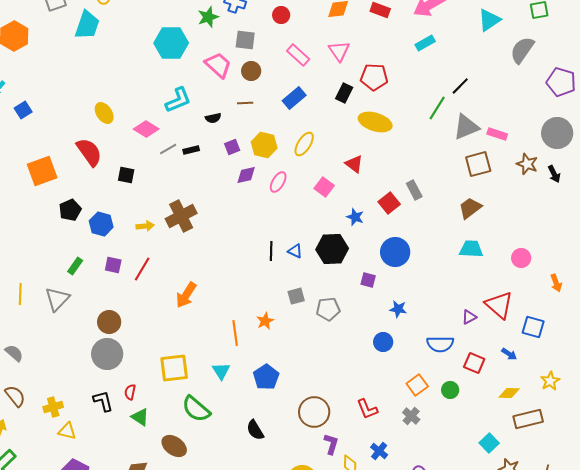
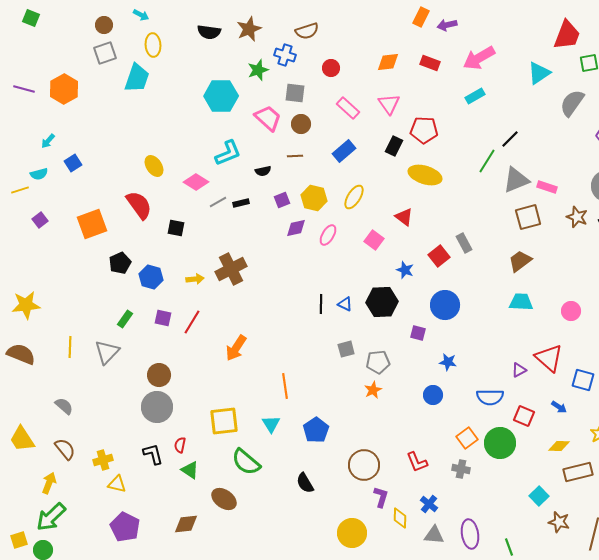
orange star: (265, 321) -> (373, 390), moved
green circle: (450, 390) -> (500, 443), size x1.8
gray cross: (411, 416) -> (461, 469), turned -30

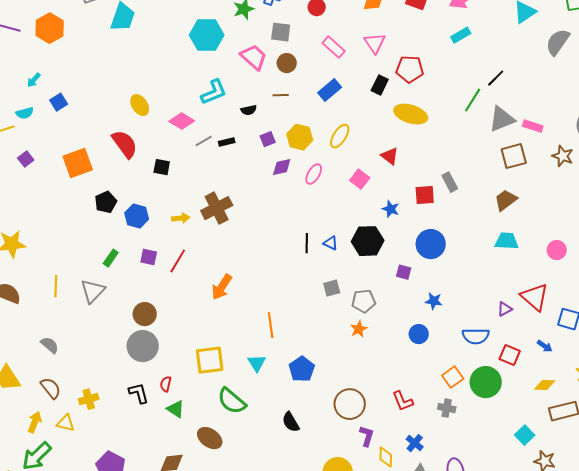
red square: (439, 256) -> (425, 195), turned 35
yellow triangle: (117, 484) -> (66, 423), moved

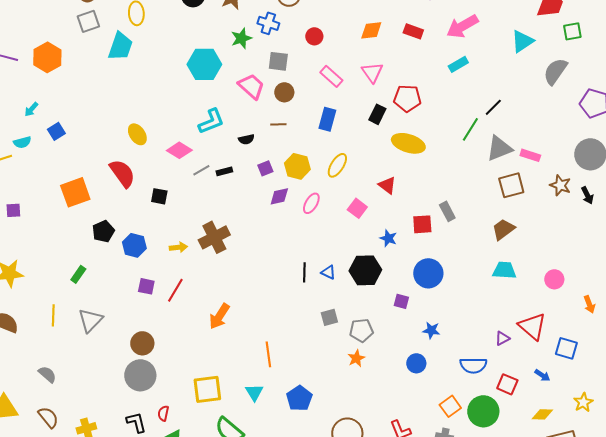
blue rectangle: (330, 90) -> (327, 119), turned -35
purple square: (26, 159) -> (13, 210), moved, turned 35
green rectangle: (111, 258) -> (78, 274), moved

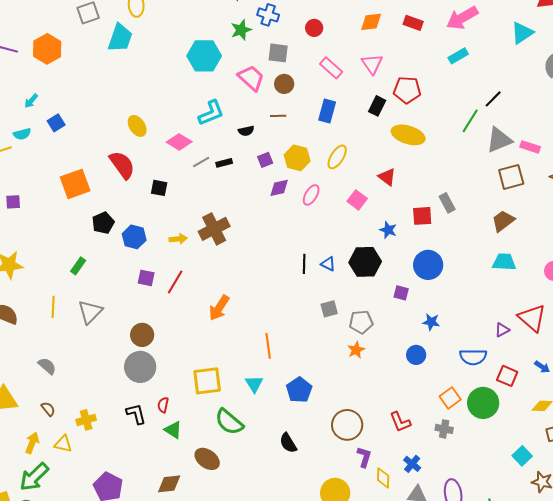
brown semicircle: (48, 417) -> (48, 409), size x0.7

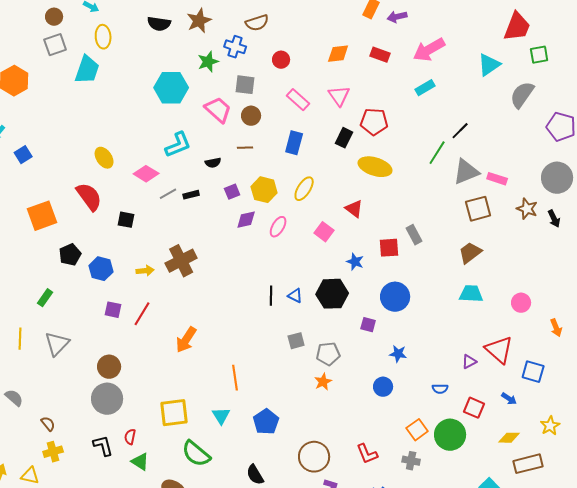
blue semicircle: (473, 357) -> (440, 389), size x0.6
brown semicircle: (48, 409) -> (48, 424), moved

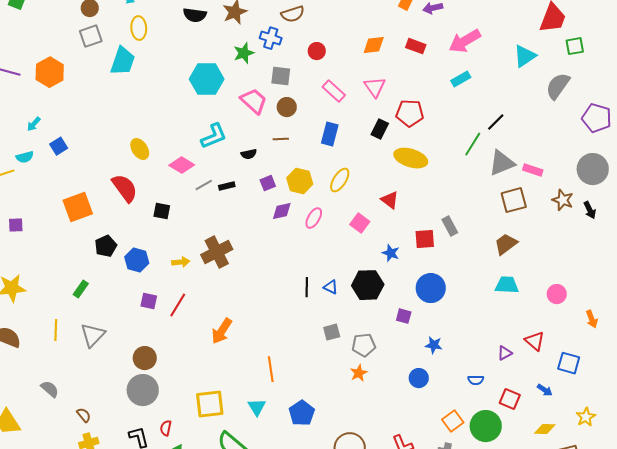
red triangle: (499, 350) -> (535, 341), size x0.7

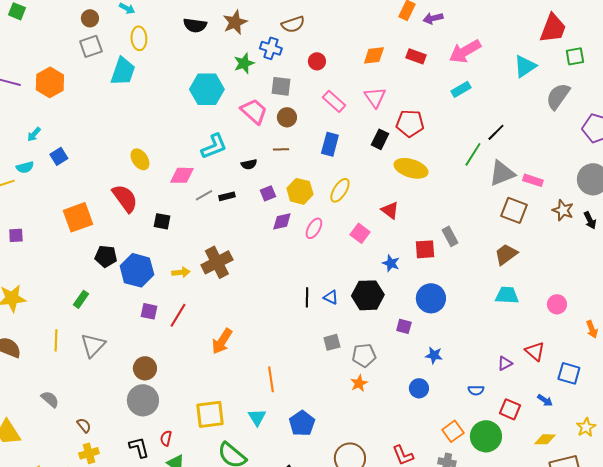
pink diamond: (182, 165) -> (182, 175), turned -30
brown square: (514, 200) -> (514, 210), turned 36
black pentagon: (106, 246) -> (106, 256), turned 30
blue hexagon: (137, 260) -> (137, 270), size x1.4

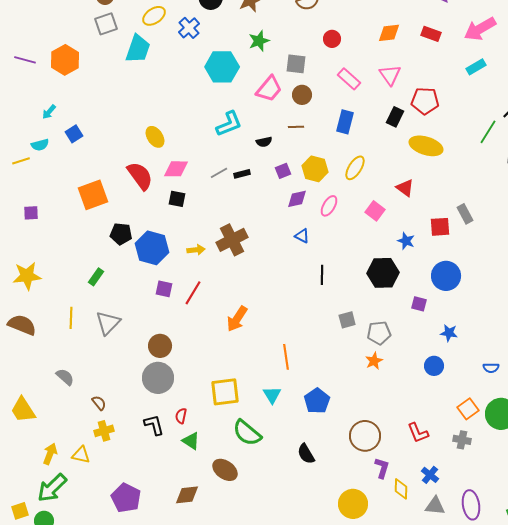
yellow ellipse: (139, 38) -> (154, 16), turned 60
blue cross: (271, 48) -> (189, 28), moved, turned 30
pink trapezoid: (254, 111) -> (269, 89), turned 88
pink diamond: (182, 175) -> (176, 169), moved
blue triangle: (331, 297) -> (302, 236), moved

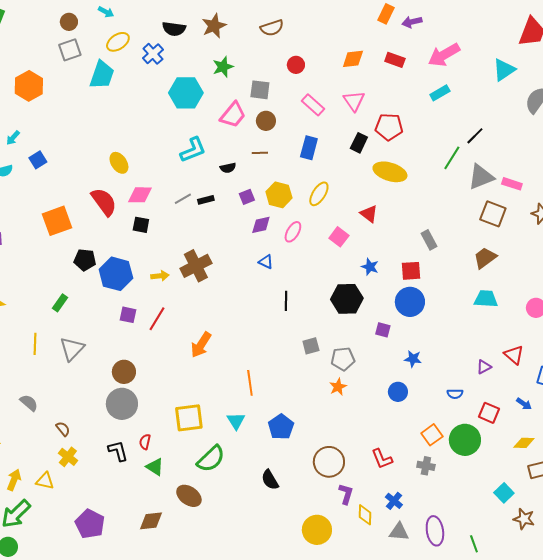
red square: (440, 227) -> (411, 271), moved
yellow cross: (104, 431) -> (68, 457), turned -36
green semicircle: (247, 433) -> (211, 459), turned -84

